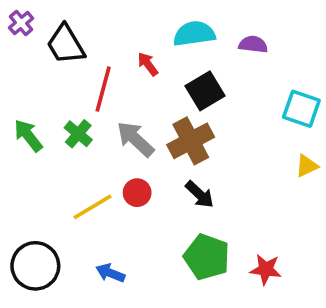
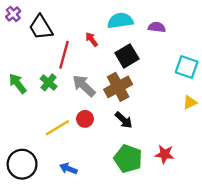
red star: (266, 269) -> (165, 154), moved

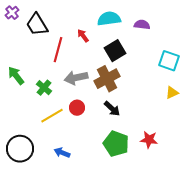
green cross: (49, 82) -> (44, 88), moved
gray arrow: (84, 86) -> (76, 78), turned -55

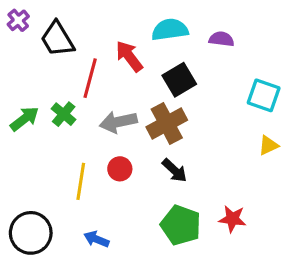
red arrow: (83, 36) -> (129, 56), size x1.5
green arrow: (16, 76) -> (24, 119), turned 90
green cross: (44, 88) -> (64, 114), moved
yellow line: (52, 116) -> (81, 181), turned -50

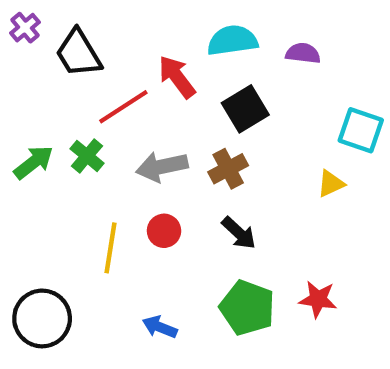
red line: (90, 78) -> (123, 107), turned 42
brown cross: (167, 123) -> (228, 169), size x0.7
yellow triangle: (268, 145) -> (331, 184), moved
blue arrow: (96, 239) -> (160, 327), moved

